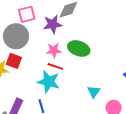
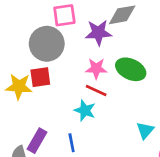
red square: (14, 61) -> (40, 77), turned -35
cyan star: (49, 82) -> (85, 110), size x0.7

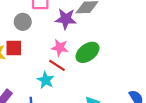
gray circle: (47, 44) -> (23, 22), size x0.6
green ellipse: (131, 69) -> (87, 52), turned -70

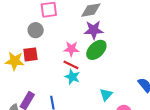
purple star: (66, 19) -> (94, 30), moved
cyan star: (46, 80) -> (72, 77), moved

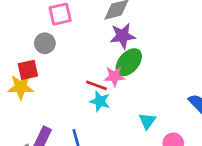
pink star: (71, 49) -> (114, 76), moved
red square: (30, 54) -> (28, 70), moved

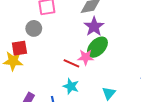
purple star: (123, 36) -> (94, 27), turned -30
cyan star: (100, 101) -> (71, 86), moved

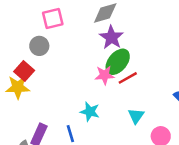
red square: (19, 48) -> (24, 71), turned -35
red line: (71, 63) -> (128, 78), moved, turned -49

